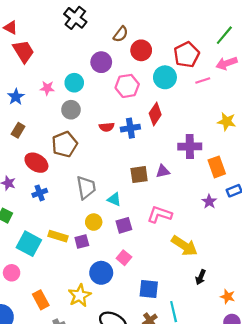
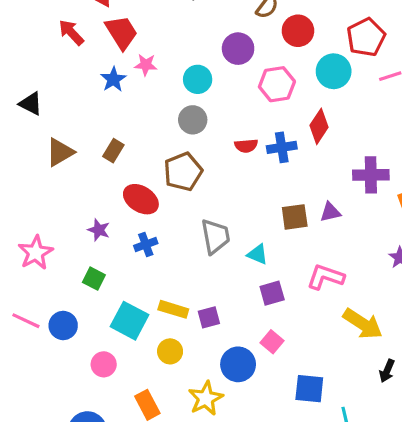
pink star: (47, 88) -> (146, 65), moved
blue star: (16, 97) -> (113, 79), moved
yellow circle: (94, 222) -> (170, 351), moved

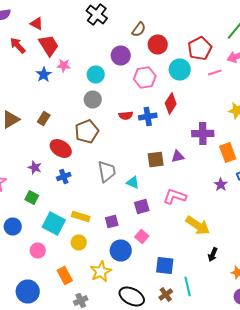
purple square: (209, 317) -> (112, 222), moved

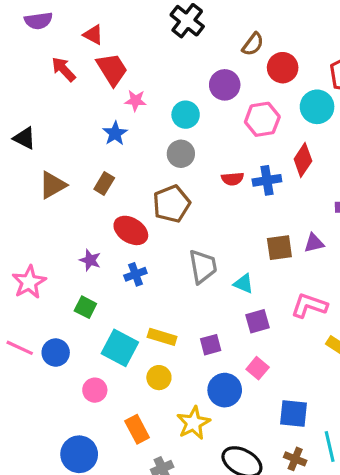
blue star: (44, 74) -> (115, 133), moved
brown cross: (166, 294) -> (295, 459), turned -32

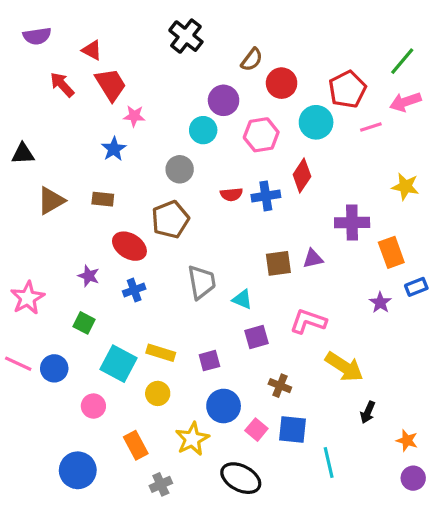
cyan circle: (186, 115) -> (203, 130), moved
black triangle: (24, 138) -> (23, 154), turned -30
brown rectangle: (104, 183) -> (103, 199), turned 65
pink square: (258, 368) -> (256, 430), moved
brown cross: (295, 459) -> (280, 386), moved

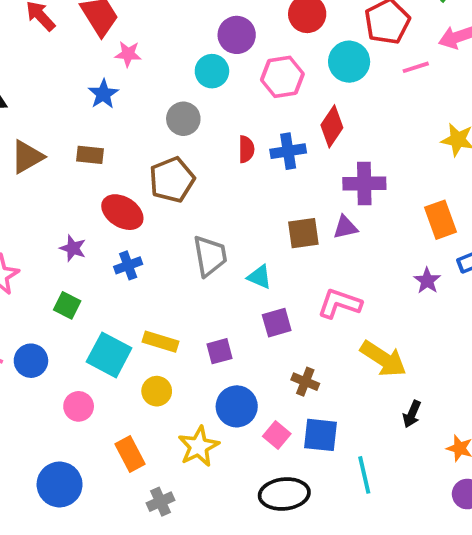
red semicircle: (231, 194) -> (246, 149), turned -85
purple cross: (352, 223) -> (364, 184), moved
black ellipse: (241, 478) -> (284, 494), moved, turned -33

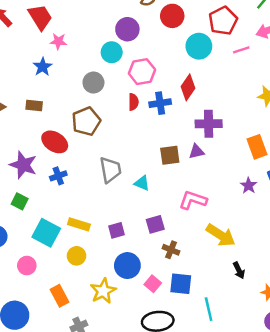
pink hexagon: (282, 77) -> (142, 72), moved
purple star: (73, 248) -> (23, 165), size x1.6
purple square: (277, 323) -> (155, 224), moved
black arrow: (412, 414) -> (239, 270), turned -49

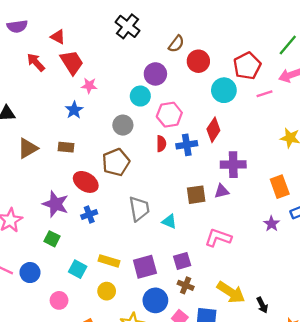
purple square: (116, 230) -> (145, 267), size x1.5
cyan square: (46, 233) -> (78, 269), size x0.7
yellow arrow: (221, 235) -> (231, 292), moved
brown cross: (171, 250) -> (186, 285), moved

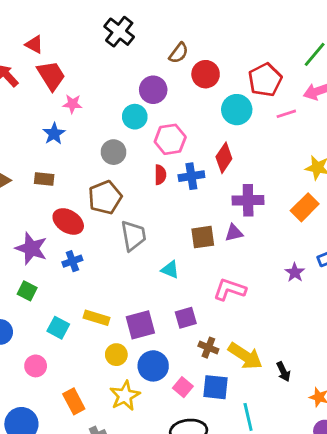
orange rectangle: (280, 187) -> (305, 207), moved, turned 65
gray trapezoid: (139, 209) -> (133, 236), moved
brown cross: (186, 285) -> (208, 348), moved
yellow circle: (107, 291) -> (116, 355), moved

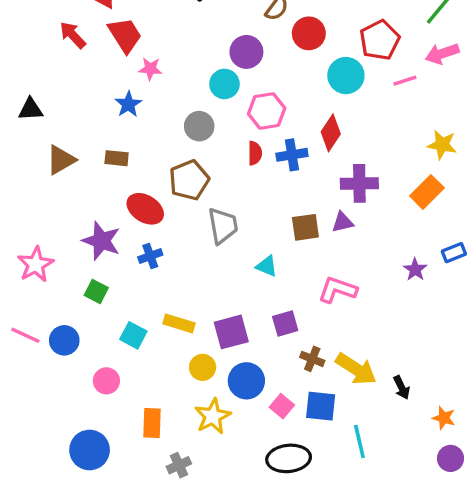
orange rectangle: (74, 401) -> (152, 423), turned 30

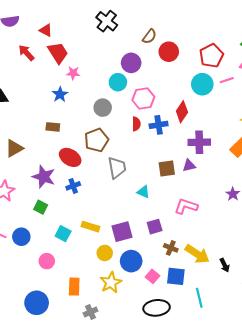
cyan circle: (346, 76) -> (202, 84), moved
brown triangle: (61, 160) -> (14, 148), moved

